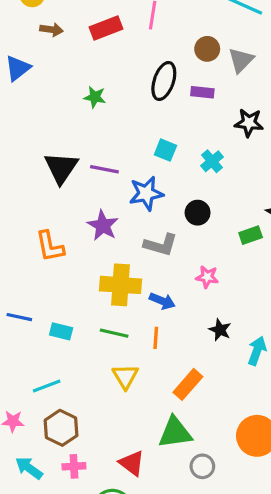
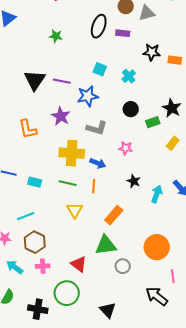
gray triangle: (241, 60) -> (147, 13), turned 30
black circle: (198, 213) -> (131, 109), moved

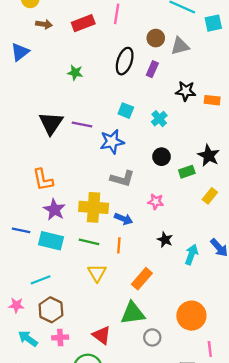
purple rectangle: (123, 33) -> (152, 69), turned -72
purple star: (61, 116) -> (54, 210), moved
cyan rectangle: (35, 182) -> (51, 241), size x1.5

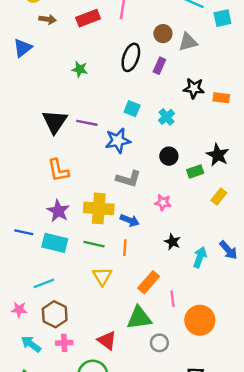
orange L-shape: (43, 180) -> (58, 170), moved
pink line: (210, 349) -> (172, 299), moved

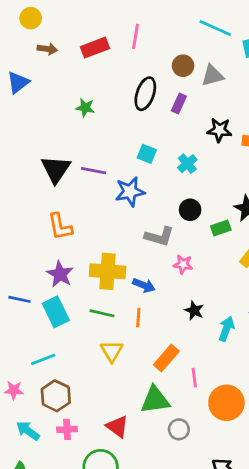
gray L-shape: (128, 179) -> (159, 236), moved
cyan rectangle: (55, 243) -> (56, 312), turned 50

